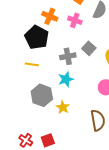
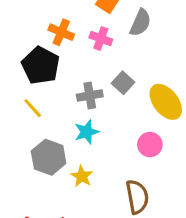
yellow line: (32, 64) -> (33, 108), turned 40

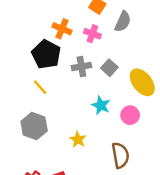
gray cross: (90, 95) -> (81, 67), moved
cyan star: (87, 132) -> (101, 105), moved, turned -30
gray hexagon: (49, 157) -> (34, 126), moved

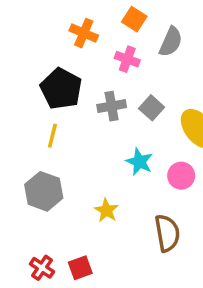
orange cross: (62, 29) -> (84, 33), moved
yellow line: (40, 87) -> (52, 136), turned 56

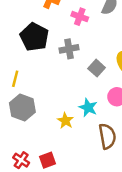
gray square: (152, 108) -> (97, 68), moved
yellow line: (52, 136) -> (15, 79), moved
cyan star: (139, 162) -> (88, 108), moved

